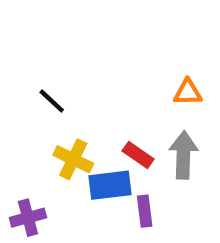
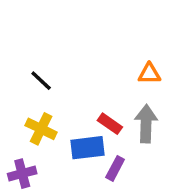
yellow cross: (73, 159) -> (41, 129), moved
purple rectangle: (145, 211) -> (115, 168), turned 35

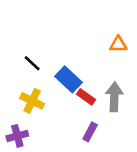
orange triangle: (149, 74) -> (118, 44), moved
blue rectangle: (88, 148) -> (68, 79), moved, turned 50

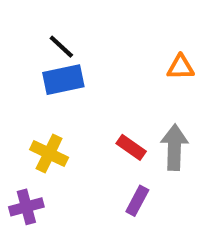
black line: (32, 63) -> (61, 47), moved
blue rectangle: (68, 79) -> (63, 80), moved, turned -55

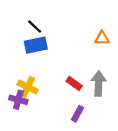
purple cross: (26, 207) -> (18, 100), moved, turned 30

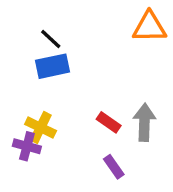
orange triangle: (102, 38) -> (149, 27), moved, size x1.5
purple rectangle: (78, 114) -> (114, 167), turned -63

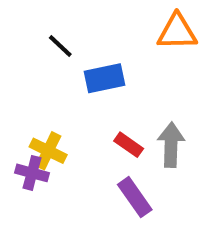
blue rectangle: (52, 66) -> (105, 78), moved
purple rectangle: (114, 167) -> (135, 197), size x1.4

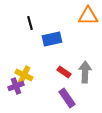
black line: (60, 46) -> (30, 23), turned 32
purple cross: (32, 173) -> (16, 86), turned -35

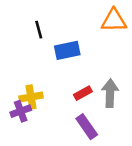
red rectangle: (64, 72) -> (83, 93), turned -64
yellow cross: (24, 75) -> (31, 97), turned -36

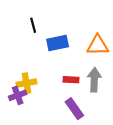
orange triangle: (114, 21) -> (98, 45), moved
red rectangle: (83, 93) -> (71, 80), turned 32

